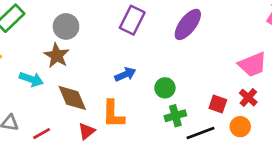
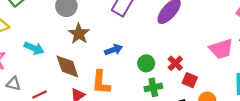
brown star: (57, 56) -> (79, 34), moved
red cross: (248, 98) -> (175, 63), moved

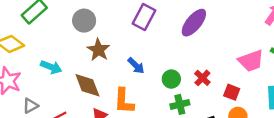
blue arrow: (114, 50) -> (136, 66), turned 66
red square: (190, 80) -> (232, 92), moved
gray triangle: (13, 84) -> (31, 106), turned -40

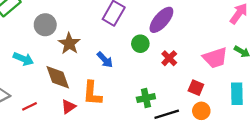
gray circle: (84, 21) -> (45, 25), moved
red cross: (202, 78) -> (169, 58), moved
green circle: (171, 79) -> (140, 44), moved

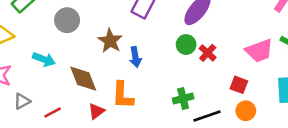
brown star: (69, 44) -> (110, 41), moved
green circle: (140, 44) -> (186, 45), moved
blue arrow: (105, 60) -> (135, 57), turned 36

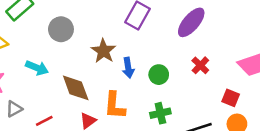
green circle: (186, 45) -> (159, 75), moved
green cross: (183, 98) -> (160, 113), moved

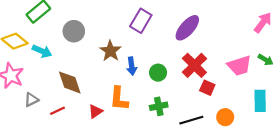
red cross: (200, 65) -> (194, 65), size x1.6
cyan arrow: (37, 68) -> (42, 51), moved
brown diamond: (76, 88) -> (70, 82), moved
red square: (231, 98) -> (207, 88), moved

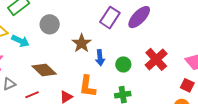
purple ellipse: (187, 28) -> (139, 17), moved
brown diamond: (70, 82) -> (44, 70), turned -30
red square: (207, 88) -> (187, 85), moved

